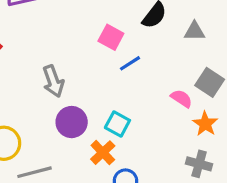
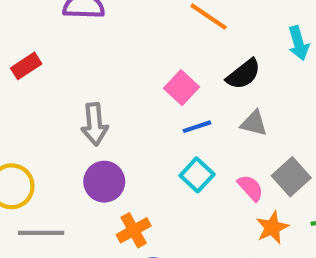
gray triangle: (194, 31) -> (254, 123), moved
cyan square: (117, 124) -> (197, 175), moved

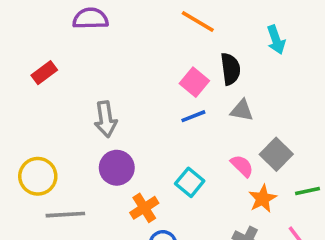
black semicircle: (243, 74) -> (230, 69), turned -56
pink square: (181, 88) -> (194, 82), moved
cyan square: (197, 175) -> (190, 182), moved

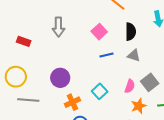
red rectangle: (44, 73) -> (24, 41), moved, turned 48
pink square: (194, 82) -> (99, 32), moved
gray arrow: (106, 119) -> (58, 27), moved
pink semicircle: (242, 166) -> (130, 86), turned 56

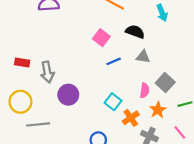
gray arrow: (58, 27) -> (47, 72), moved
black semicircle: (131, 32) -> (135, 32), turned -60
orange cross: (72, 102) -> (131, 118), moved

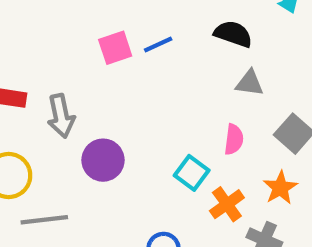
pink square: (101, 38) -> (115, 48), moved, turned 35
blue line: (114, 61) -> (158, 45), moved
pink semicircle: (145, 90) -> (234, 139), moved

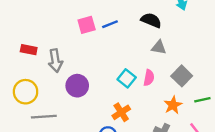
cyan square: (192, 173) -> (127, 78), moved
orange cross: (227, 204) -> (121, 112), moved

